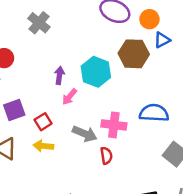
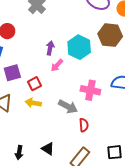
gray arrow: (85, 134) -> (68, 107), moved
red semicircle: (106, 156) -> (84, 125), moved

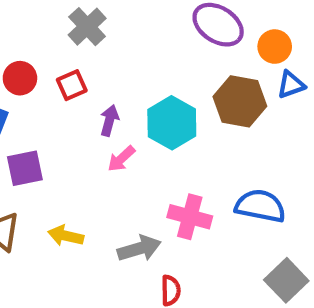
red square: (34, 84) -> (72, 85), moved
gray arrow: (68, 107) -> (139, 248), turned -48

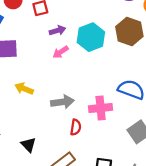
purple arrow: (109, 120) -> (58, 30), turned 49
pink cross: (190, 217) -> (101, 108), moved, turned -30

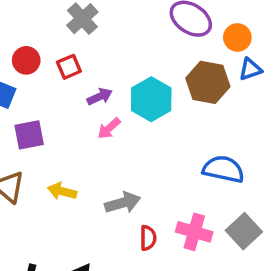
pink cross: (101, 108) -> (194, 232), moved, turned 30

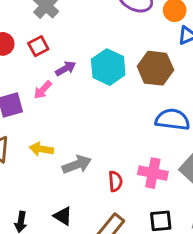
brown hexagon: (208, 82) -> (155, 68), moved
pink arrow: (109, 128) -> (43, 90), moved
gray arrow: (123, 203) -> (77, 165), moved

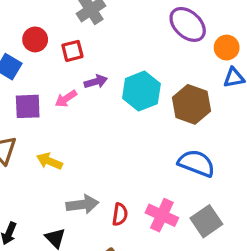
gray arrow: (77, 165) -> (82, 204), moved

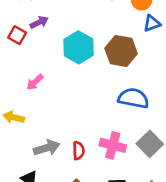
red square: (72, 51) -> (17, 35), moved, turned -36
purple arrow: (96, 82) -> (39, 22), moved
pink arrow: (66, 99) -> (35, 82), moved

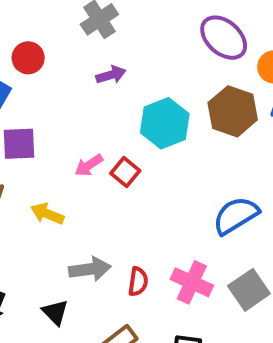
red square: (17, 35) -> (125, 172), moved
brown hexagon: (121, 51) -> (233, 111), moved
blue semicircle: (133, 98) -> (236, 215), turned -52

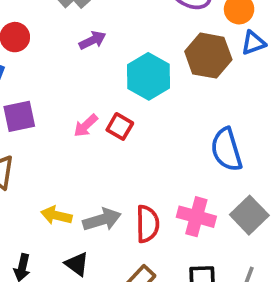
yellow arrow: (47, 214) -> (56, 215), moved
blue semicircle: (236, 215) -> (226, 150), turned -66
red semicircle: (138, 282) -> (147, 224), size x1.4

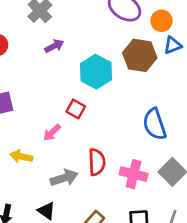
pink arrow: (86, 126) -> (52, 133), moved
yellow arrow: (56, 215) -> (21, 156), moved
red semicircle: (147, 224) -> (97, 162), moved

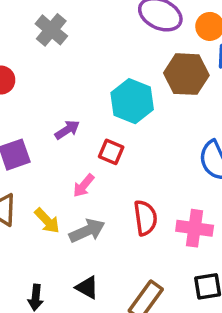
purple arrow: (54, 46) -> (67, 130), moved
yellow arrow: (21, 156) -> (47, 221), turned -140
gray arrow: (64, 178) -> (87, 231), moved

